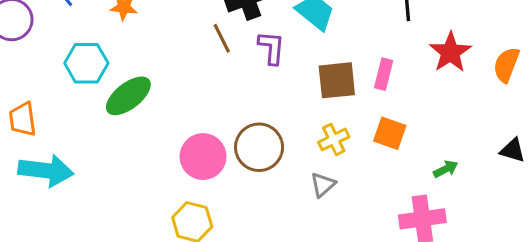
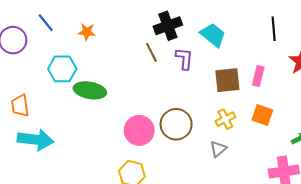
green ellipse: (128, 96) -> (90, 90), turned 48

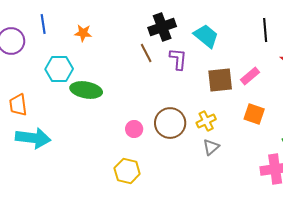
blue line: (46, 23) -> (43, 24), turned 30
pink rectangle: (258, 76) -> (250, 76), turned 36
yellow cross: (225, 119) -> (206, 121), moved
pink circle: (139, 130) -> (134, 129), size x0.6

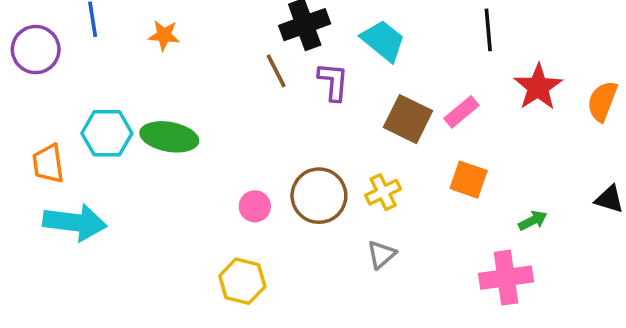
cyan hexagon: (59, 69) -> (107, 133), moved
brown square: (220, 80) -> (408, 119), turned 32
gray triangle: (211, 147) -> (381, 254), moved

